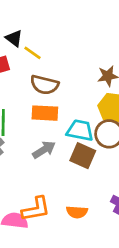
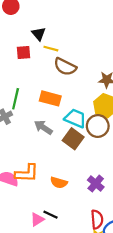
yellow line: (33, 53) -> (51, 49), turned -32
brown semicircle: (44, 85) -> (65, 67), moved
gray arrow: (44, 150) -> (43, 127), turned -126

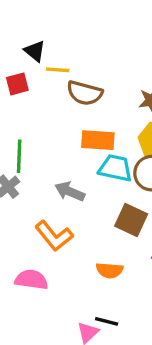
orange rectangle: (50, 98) -> (98, 140), moved
brown square: (73, 139) -> (131, 220), moved
orange L-shape: (27, 173) -> (54, 236), moved, turned 60

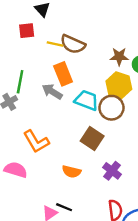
yellow line: (58, 70) -> (55, 44), moved
orange rectangle: (98, 140) -> (63, 74), moved, turned 55
gray arrow: (70, 191) -> (52, 92), moved

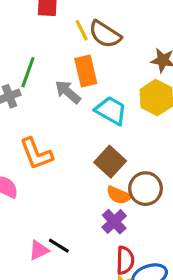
yellow line: (55, 44) -> (82, 30), turned 42
brown circle: (111, 108) -> (145, 189), moved
purple cross: (112, 171) -> (114, 222), moved
orange semicircle: (72, 172) -> (119, 195), moved

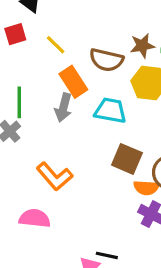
brown semicircle: (105, 34) -> (106, 60), moved
gray arrow: (68, 92) -> (63, 108), turned -96

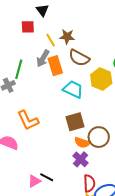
brown star: (142, 46) -> (67, 37), moved
gray arrow: (63, 108) -> (43, 58), moved
brown square: (127, 159) -> (75, 122), turned 36

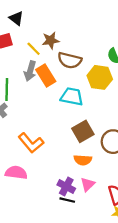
orange semicircle: (82, 142) -> (83, 160), moved
purple cross: (81, 159) -> (66, 187), moved
pink triangle: (34, 181) -> (88, 184), moved

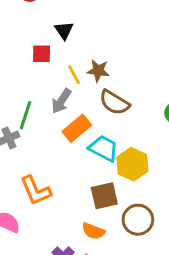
orange rectangle: (46, 75) -> (77, 128), moved, turned 65
yellow hexagon: (100, 77) -> (132, 164), moved

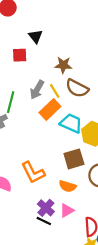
yellow line: (74, 75) -> (55, 91), moved
orange L-shape: (36, 190) -> (33, 173), moved

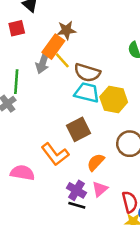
brown semicircle: (77, 88) -> (87, 73), moved
orange rectangle: (50, 109) -> (53, 47), moved
brown square: (74, 159) -> (78, 129), moved
orange semicircle: (67, 186) -> (96, 162), turned 126

